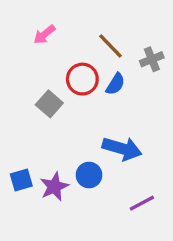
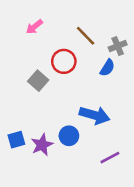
blue semicircle: (115, 84) -> (107, 68), moved

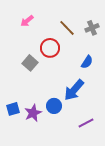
gray cross: (118, 46) -> (92, 28), moved
blue semicircle: (107, 68) -> (87, 62), moved
blue arrow: (95, 115) -> (74, 90), turned 115

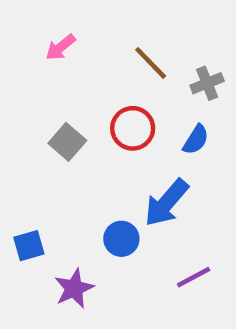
gray cross: (92, 28) -> (207, 83), moved
red circle: (50, 48) -> (133, 128), moved
purple star: (33, 113) -> (74, 288), moved

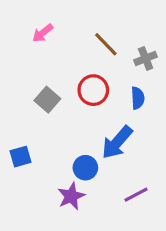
blue semicircle: (196, 140) -> (138, 98), turned -35
blue square: (29, 246) -> (20, 157), moved
purple star: (74, 288) -> (71, 196), moved

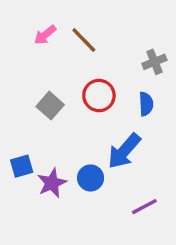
brown line: (106, 44) -> (84, 40), moved
purple star: (71, 196) -> (52, 183), moved

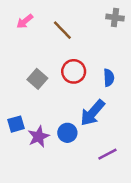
pink arrow: (45, 35) -> (25, 21), moved
gray cross: (154, 62) -> (115, 18), moved, turned 30

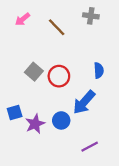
gray cross: (115, 18) -> (91, 16), moved
red circle: (74, 71) -> (59, 76), moved
purple line: (107, 154) -> (90, 147), moved

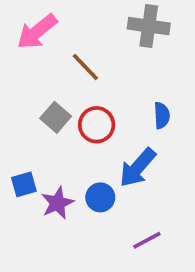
gray cross: (91, 16) -> (149, 26), size x1.5
pink arrow: (23, 19) -> (37, 32), size x1.6
brown line: (57, 27) -> (85, 67), moved

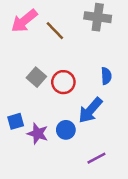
brown line: (85, 67) -> (55, 31), moved
purple star: (57, 203) -> (38, 134), turned -30

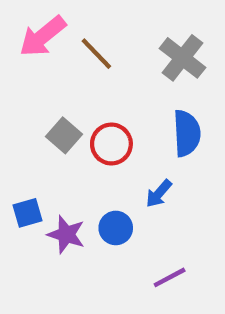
gray cross: (98, 17) -> (182, 58), moved, turned 30
blue semicircle: (106, 76) -> (187, 133), size x1.5
blue arrow: (90, 110) -> (159, 194), size x0.6

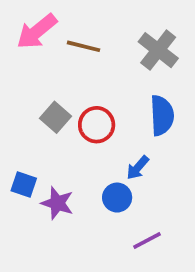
brown line: (96, 54) -> (83, 46), turned -32
blue square: (27, 213) -> (24, 184), turned 35
blue circle: (116, 228) -> (117, 198), moved

